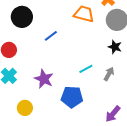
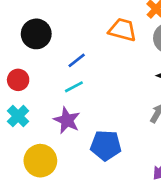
cyan line: (86, 69) -> (74, 87), moved
yellow circle: (25, 108) -> (40, 161), size x1.5

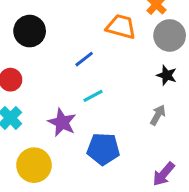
blue line: (77, 60) -> (84, 59), moved
cyan line: (74, 87) -> (93, 96), moved

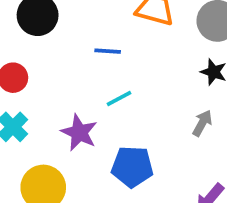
blue line: (84, 59) -> (108, 51), turned 42

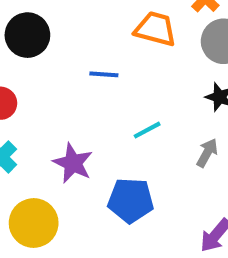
cyan line: (119, 98) -> (147, 130), moved

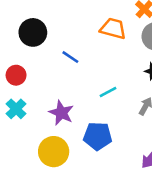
blue line: (104, 74) -> (70, 57), moved, turned 30
yellow circle: (34, 223) -> (54, 152), moved

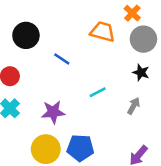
purple star: (61, 113) -> (53, 112), turned -30
blue pentagon: (98, 136) -> (80, 148), moved

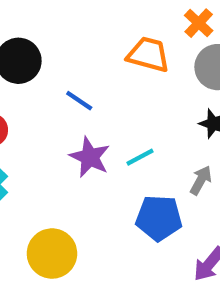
purple star: (53, 112) -> (90, 157), moved, turned 30
blue pentagon: (80, 148) -> (159, 218), moved

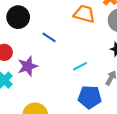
purple star: (90, 157) -> (28, 66), moved, turned 30

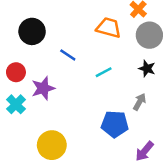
cyan line: (80, 66) -> (104, 72), moved

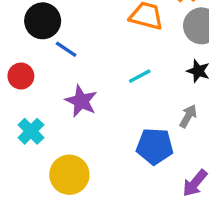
blue line: (68, 55) -> (66, 49), moved
purple star: (43, 88) -> (81, 101), moved, turned -30
cyan cross: (16, 104) -> (31, 131), moved

